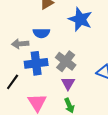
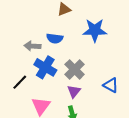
blue star: (80, 19) -> (95, 30), turned -30
blue cross: (36, 63) -> (45, 67), turned 30

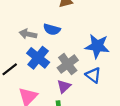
blue star: (95, 30) -> (97, 46), moved
blue triangle: (111, 85) -> (93, 75), moved

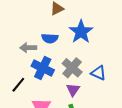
blue star: (97, 46) -> (81, 32), moved, turned -30

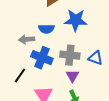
blue star: (81, 32) -> (76, 20), turned -30
gray cross: (72, 68) -> (70, 55), turned -30

